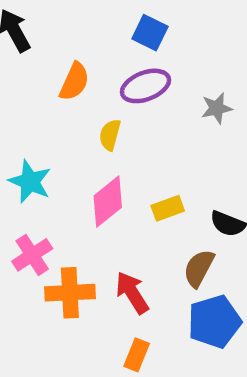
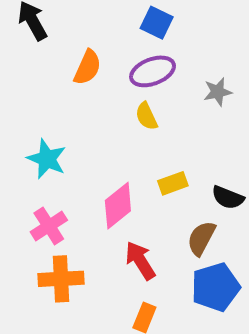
yellow semicircle: (110, 135) -> (146, 116), moved, turned -40
pink diamond: (108, 202) -> (118, 206), moved
orange cross: (70, 293) -> (61, 279), moved

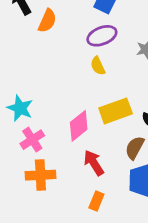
orange semicircle: (87, 67) -> (47, 21), moved
cyan star: (47, 159) -> (20, 108), moved
yellow rectangle: (173, 183) -> (116, 111), size x1.6

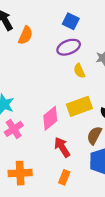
yellow semicircle: (98, 66) -> (79, 71), moved
orange cross: (40, 175) -> (20, 173), moved

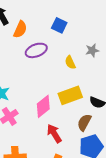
blue square: (71, 21) -> (59, 25), moved
purple ellipse: (69, 47) -> (36, 50), moved

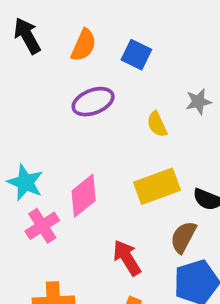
orange semicircle: (20, 29) -> (84, 45), moved
pink diamond: (43, 106) -> (84, 196), moved

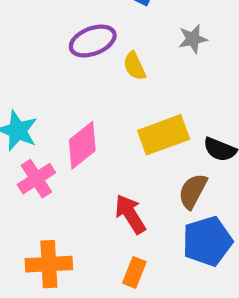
gray star: (198, 102) -> (193, 39), moved
yellow semicircle: (157, 124) -> (134, 66), moved

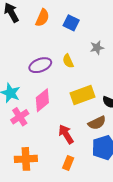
purple ellipse: (93, 41) -> (40, 65), moved
brown semicircle: (193, 191) -> (97, 123), turned -144

